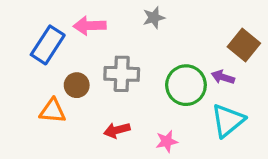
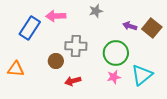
purple arrow: (223, 77) -> (130, 26), moved
brown circle: (77, 85) -> (56, 61), moved
orange triangle: (53, 111) -> (16, 69), moved
pink star: (167, 141) -> (114, 77), moved

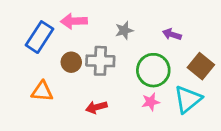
gray star: (96, 11) -> (124, 30), moved
brown square: (152, 28) -> (201, 66), moved
brown circle: (56, 61) -> (71, 62), moved
orange triangle: (16, 69) -> (42, 91), moved

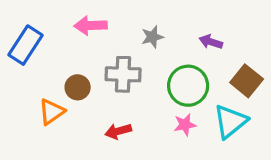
blue rectangle: (39, 37) -> (26, 45), moved
brown circle: (71, 62) -> (78, 87), moved
orange triangle: (42, 91) -> (52, 112), turned -40

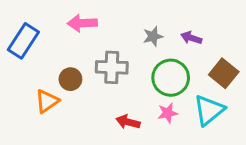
gray star: (152, 37) -> (153, 36), moved
red arrow: (118, 131) -> (128, 122), moved, turned 30

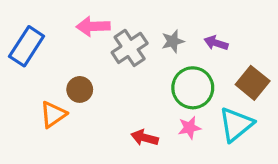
gray cross: (112, 67) -> (130, 48), moved, turned -36

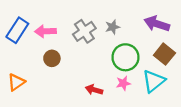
pink arrow: (93, 26) -> (45, 31), moved
purple arrow: (216, 43) -> (157, 24), moved, size x1.6
orange triangle: (53, 114) -> (16, 82), moved

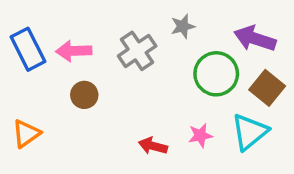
gray star: (113, 27) -> (183, 26), moved
blue rectangle: (17, 30) -> (28, 49), turned -60
green circle: (125, 57) -> (216, 74), moved

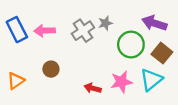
gray star: (183, 26) -> (105, 23), moved
brown circle: (84, 95) -> (51, 69), moved
pink star: (200, 135) -> (121, 82), size x1.5

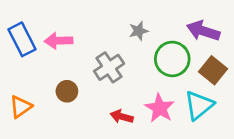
gray cross: (83, 31) -> (109, 67), moved
pink star: (121, 82) -> (160, 108), turned -30

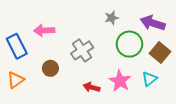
gray star: (139, 31) -> (112, 18), moved
blue rectangle: (22, 39) -> (17, 46), moved
cyan triangle: (199, 105) -> (149, 79), size x0.7

